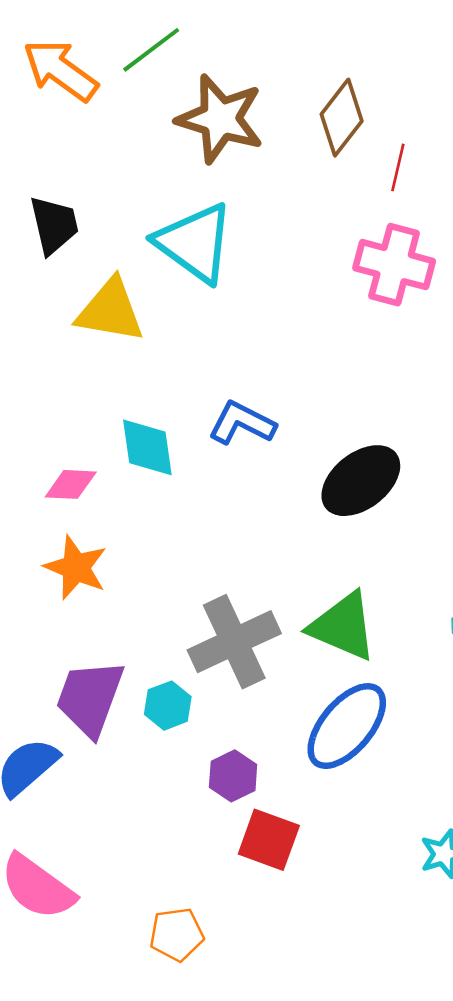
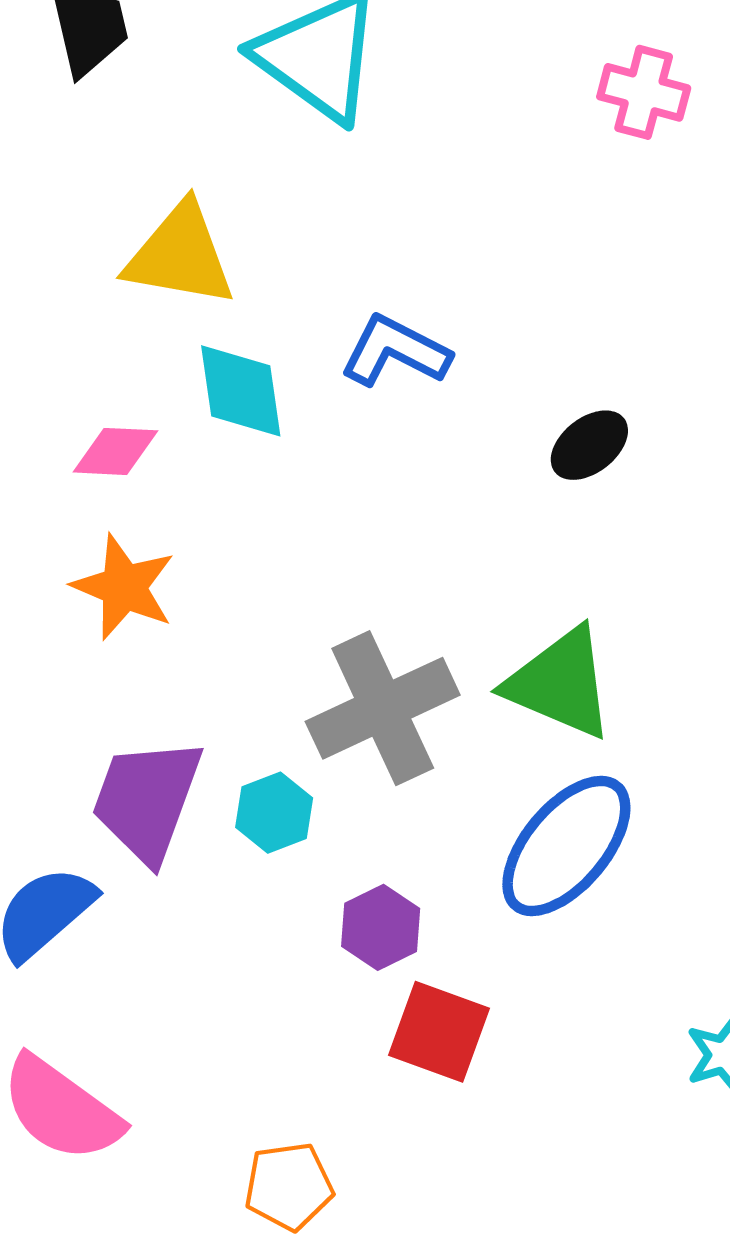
pink cross: (394, 265) -> (644, 92), size x0.7
yellow triangle: (110, 311) -> (180, 255), moved
black ellipse: (361, 481) -> (589, 445), size x0.6

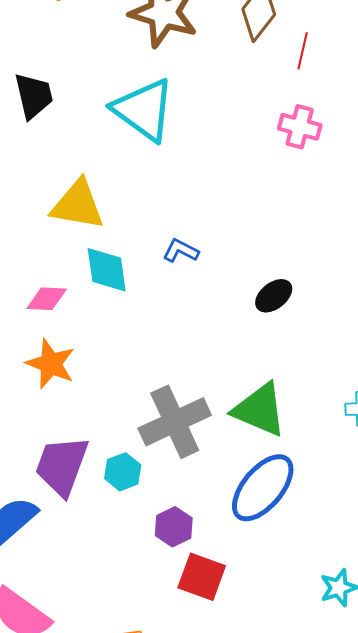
blue L-shape: (395, 351) -> (181, 251), size x0.7

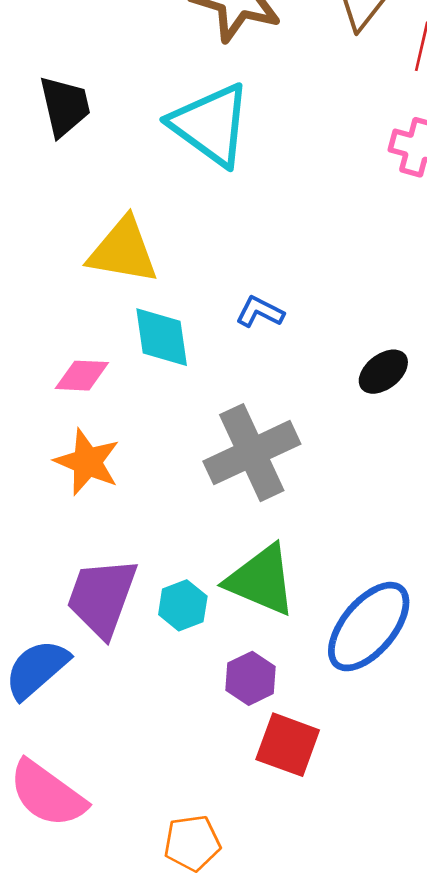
green triangle: (260, 410) -> (261, 580), moved
gray cross: (175, 422) -> (252, 453), moved

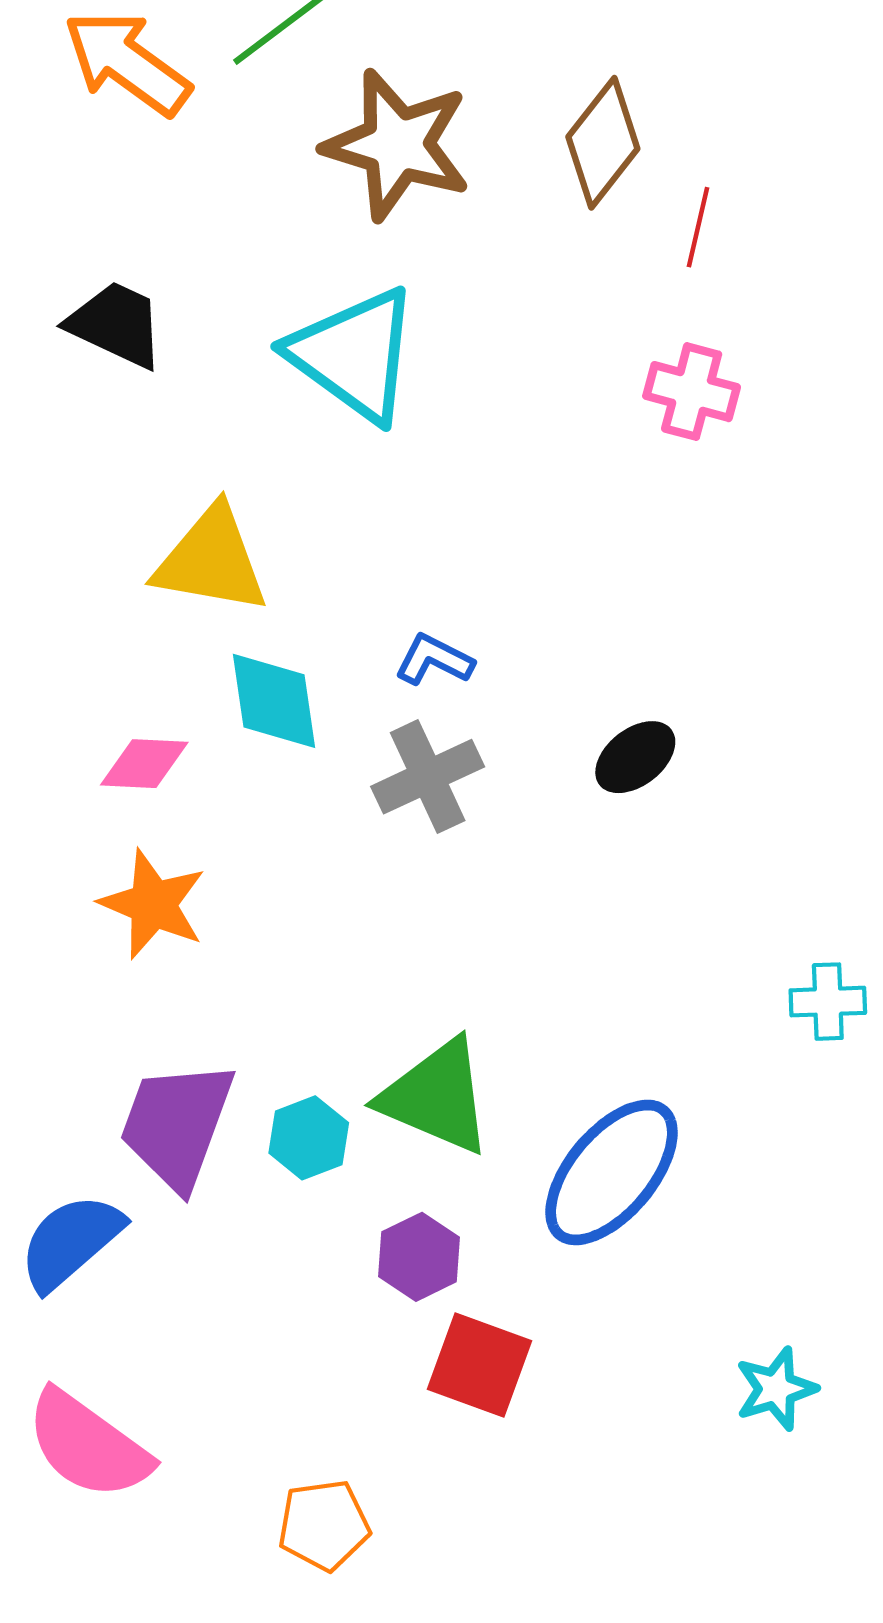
black trapezoid: (65, 106) -> (116, 324), turned -52
gray cross: (252, 453) -> (428, 777), moved, size x0.7

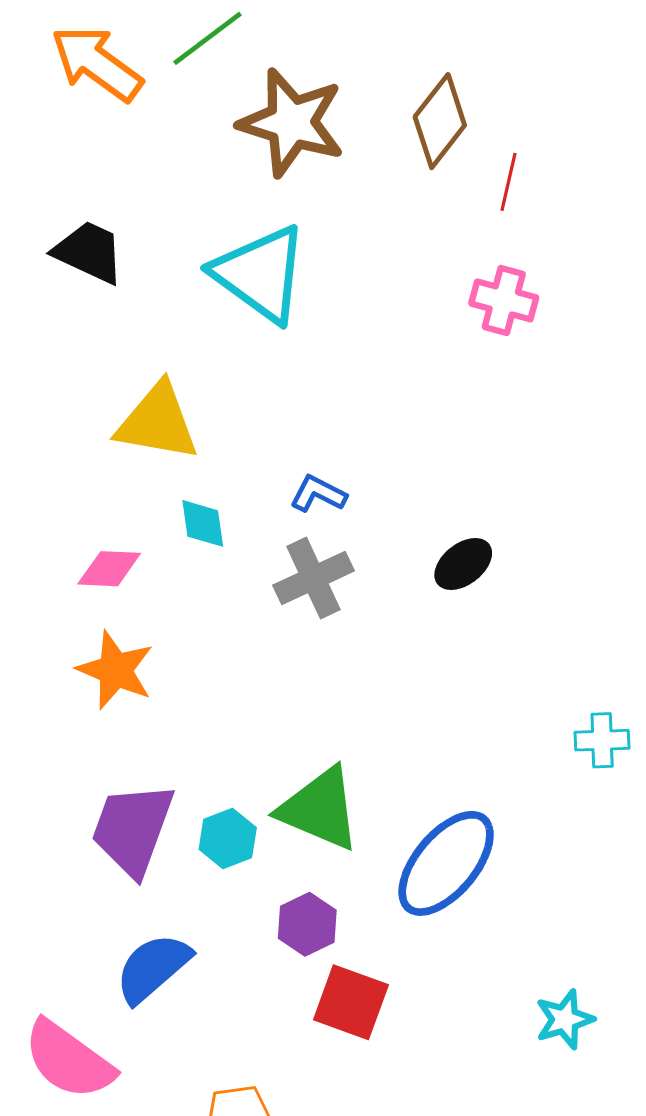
cyan diamond: (274, 701) -> (203, 523), size x0.7
blue semicircle: (71, 1242) -> (153, 968), moved

